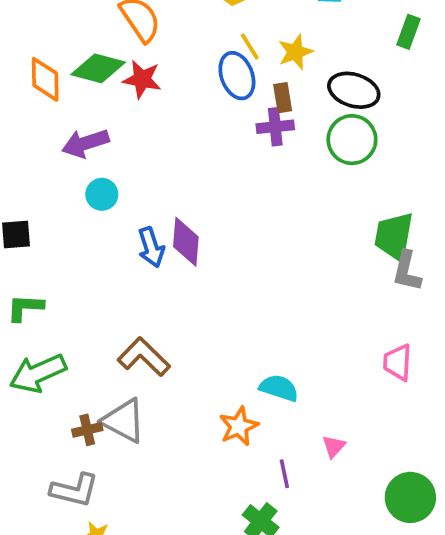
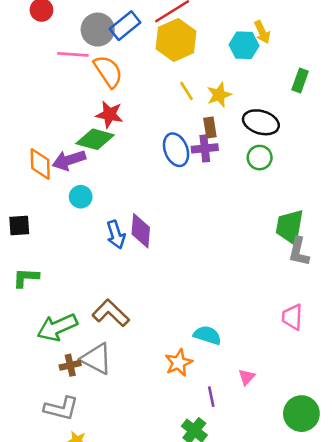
green diamond: (98, 68) -> (95, 139), moved
blue ellipse: (237, 76) -> (176, 150), moved
orange diamond: (45, 79) -> (40, 164), moved
green circle: (352, 140) -> (260, 158), size x0.7
green arrow: (38, 373) -> (57, 327), moved

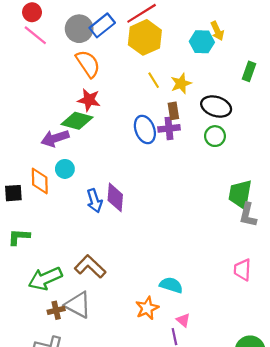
pink line: (73, 54) -> (35, 35), moved, turned 35
orange diamond: (40, 164) -> (40, 181), moved
pink triangle: (247, 377) -> (183, 320), moved, turned -32

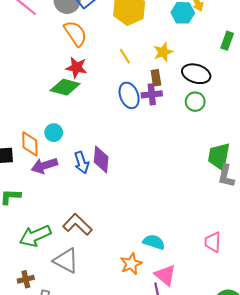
yellow line: (154, 80) -> (125, 56), moved
purple arrow: (55, 138) -> (44, 166), moved
pink trapezoid: (242, 270) -> (213, 242), moved
brown cross: (56, 310) -> (26, 279), moved
pink triangle: (183, 320) -> (165, 275), size x1.6

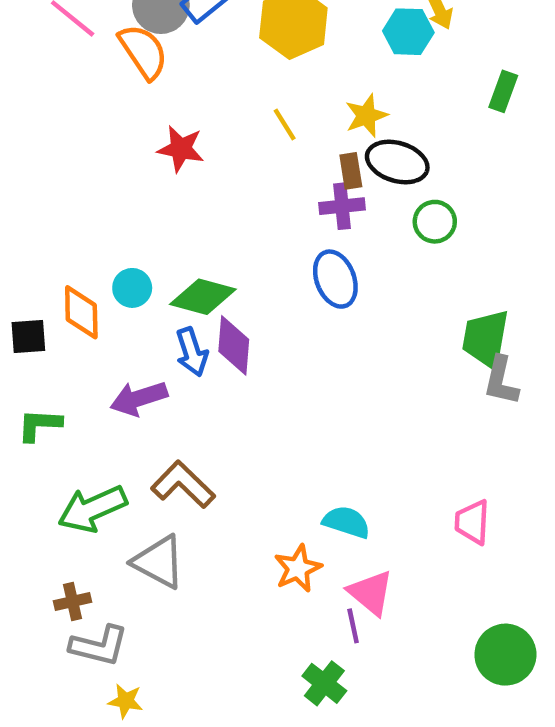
orange semicircle: (75, 33) -> (143, 52), moved
black ellipse: (196, 74) -> (397, 162), moved
green diamond: (65, 87) -> (203, 297), moved
blue ellipse: (129, 95) -> (335, 279), moved
purple arrow: (44, 166) -> (139, 398), moved

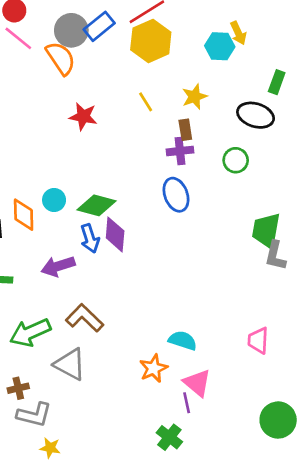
black ellipse: (397, 162) -> (256, 115), moved

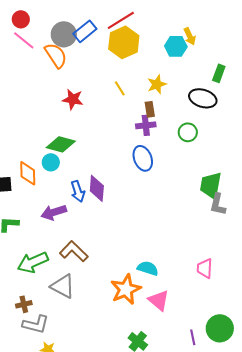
green diamond: (96, 205) -> (61, 144), moved
orange star: (153, 368) -> (126, 289), size x1.4
purple line: (187, 403) -> (193, 337), moved

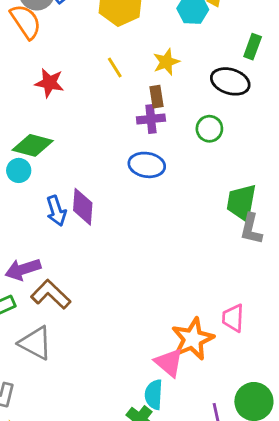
blue ellipse: (143, 158) -> (147, 165), turned -60
purple arrow: (54, 212) -> (23, 269), moved
cyan semicircle: (148, 268) -> (154, 395), moved, turned -105
orange star: (126, 289) -> (193, 339), moved

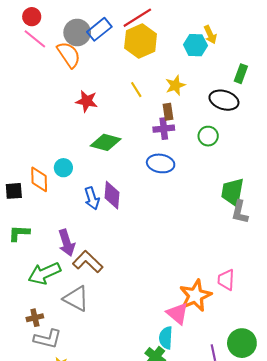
green diamond: (33, 145) -> (106, 142), moved
purple arrow: (23, 269) -> (67, 243), turned -90

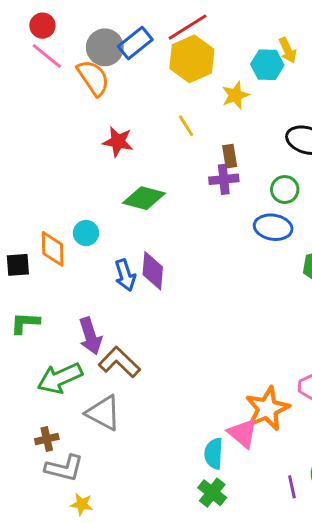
yellow star: (175, 85) -> (235, 95), moved
blue ellipse: (161, 163) -> (273, 227), moved
cyan semicircle: (166, 338) -> (214, 454), moved

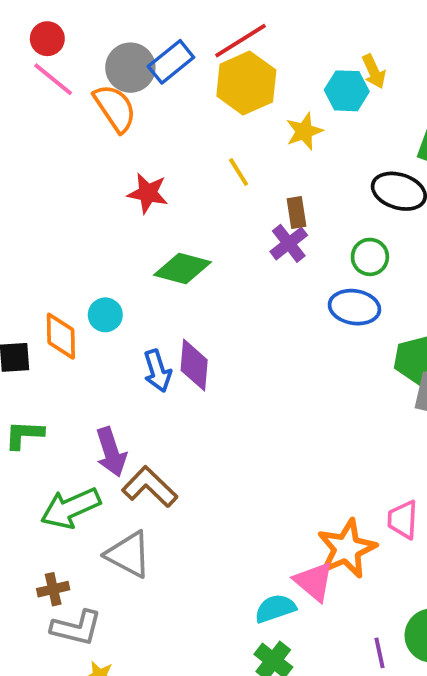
purple cross: (224, 179) -> (289, 243), turned -32
cyan semicircle: (214, 454) -> (275, 608), turned 68

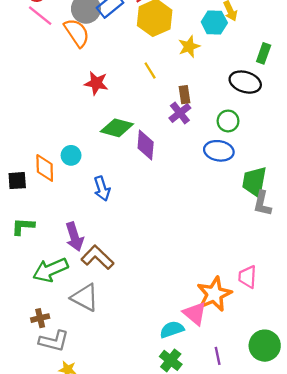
purple diamond: (194, 365) -> (146, 145), moved
purple line: (380, 653) -> (218, 356), moved

